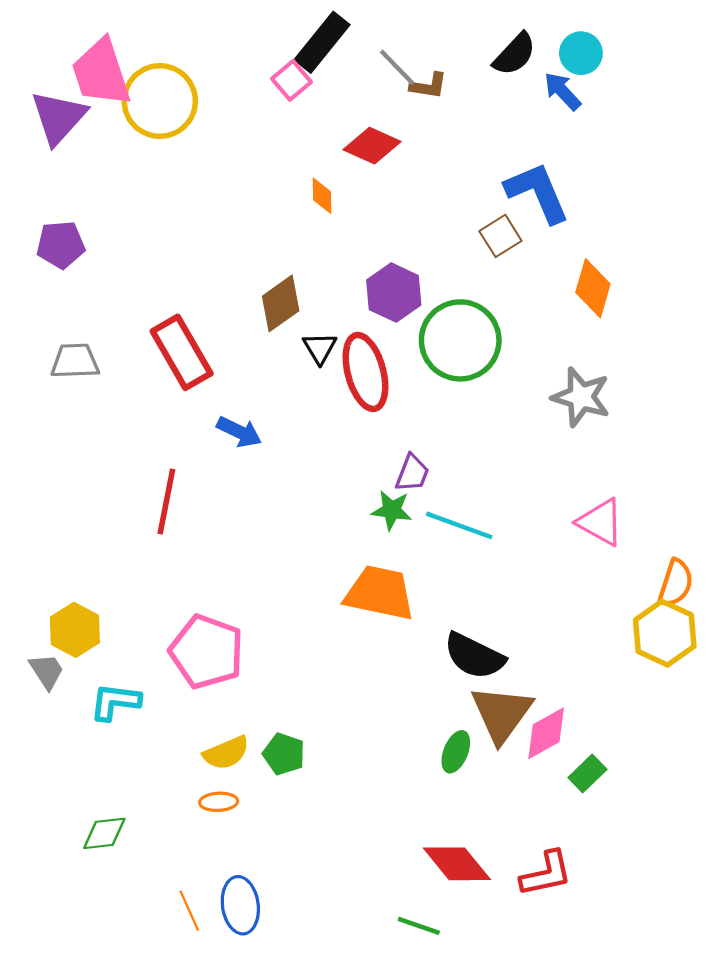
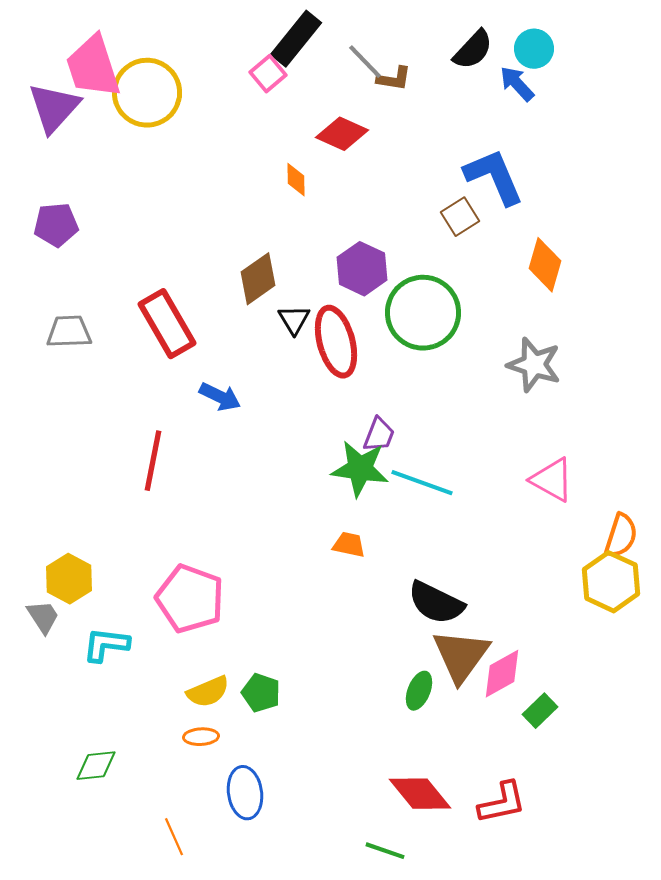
green star: (392, 510) -> (360, 469), size x1.5
orange trapezoid: (380, 593) -> (349, 545), size x0.5
blue ellipse: (240, 905) -> (245, 793), moved

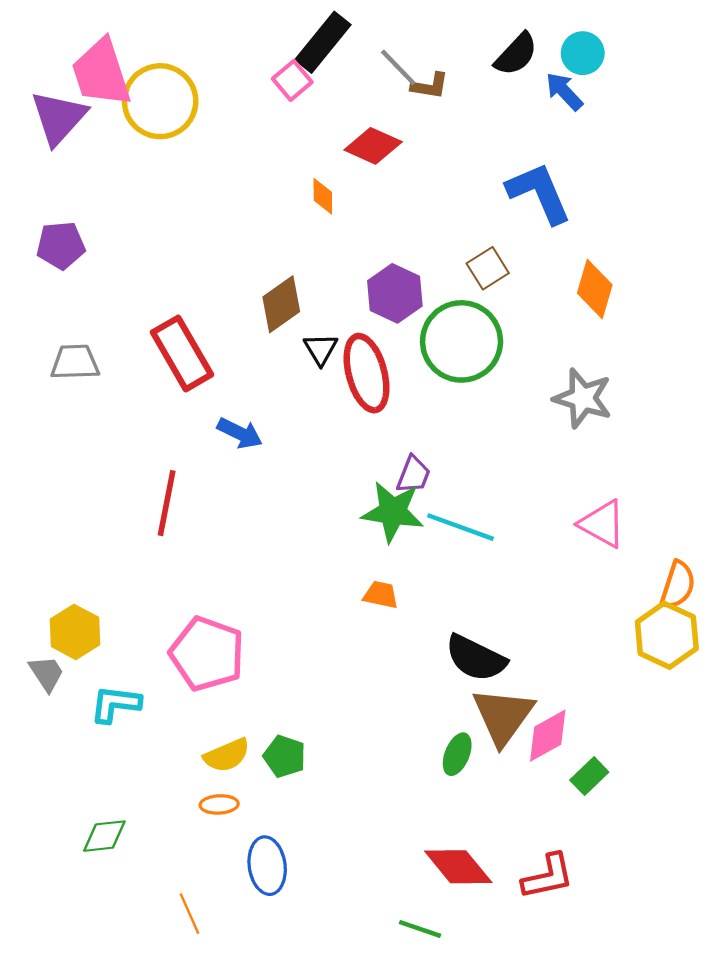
brown square: (460, 217) -> (488, 268), moved

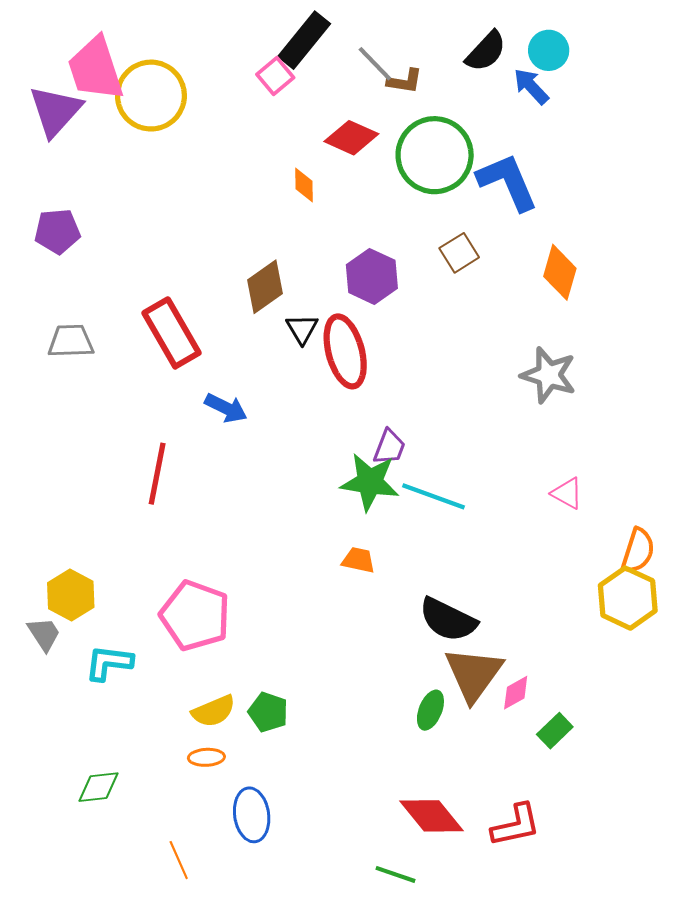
green circle: (462, 341) -> (435, 155), moved
pink triangle: (602, 524) -> (567, 493), size x0.7
pink diamond: (548, 736) -> (516, 693), size x0.7

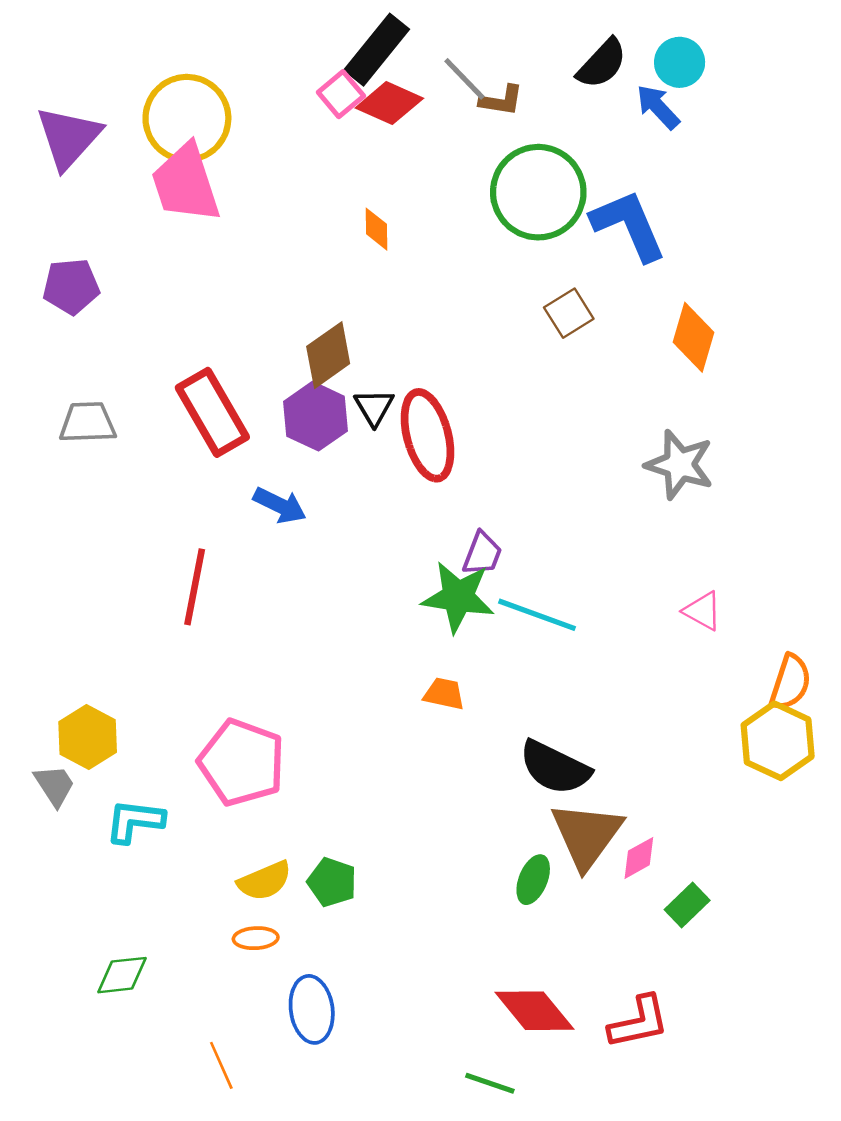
pink trapezoid: (95, 69) -> (186, 183), moved
red diamond: (351, 138) -> (389, 103), moved
purple hexagon: (372, 276) -> (315, 416), moved

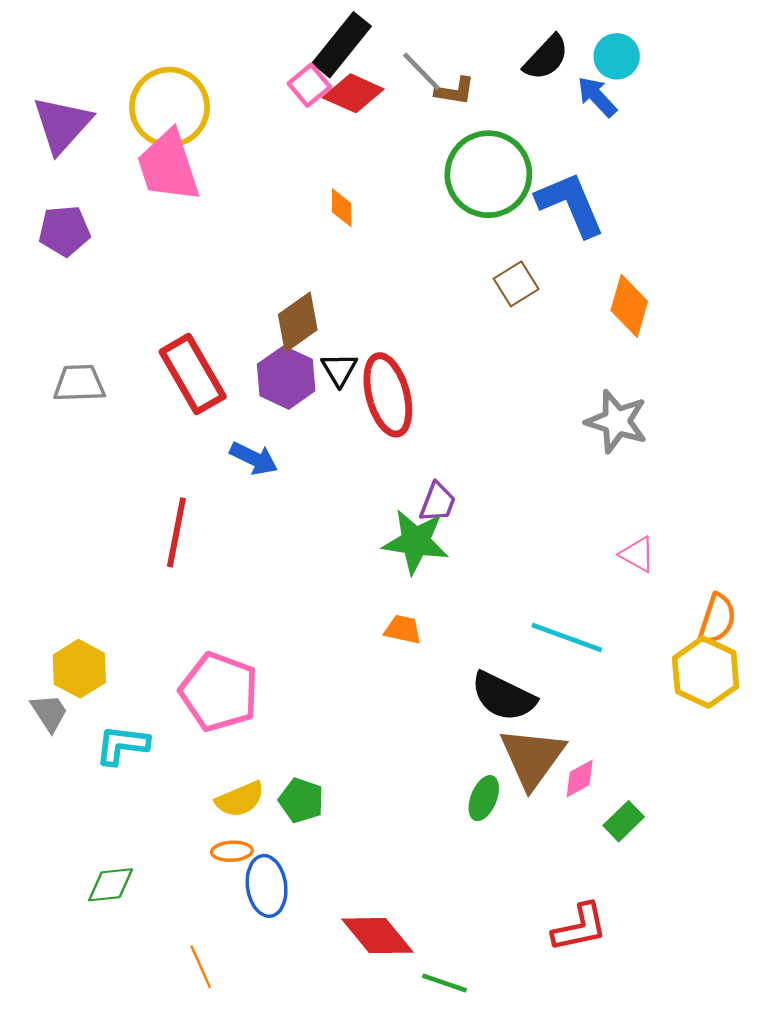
purple pentagon: (71, 286) -> (64, 231), moved
cyan line: (537, 615) -> (567, 638), moved
blue ellipse: (312, 1009) -> (267, 886), moved
red diamond: (534, 1011) -> (377, 936), moved

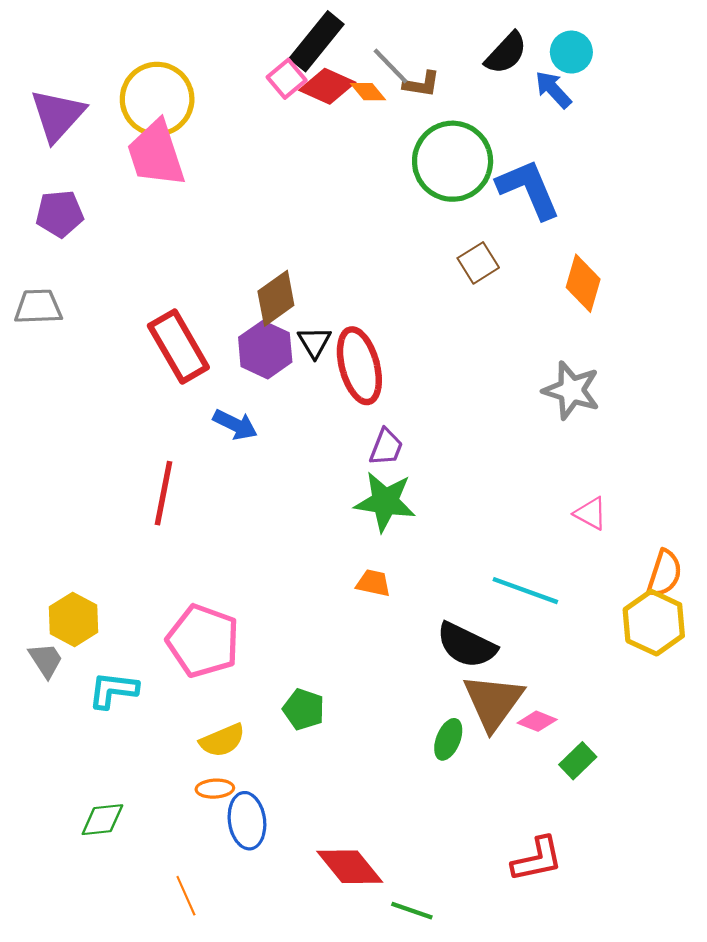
orange diamond: (342, 208) -> (368, 92), moved, turned -39
gray trapezoid: (79, 383) -> (38, 307), moved
purple trapezoid: (438, 502) -> (386, 447), moved
pink diamond: (580, 778) -> (537, 721), turned 51
green pentagon: (301, 800) -> (304, 709), moved

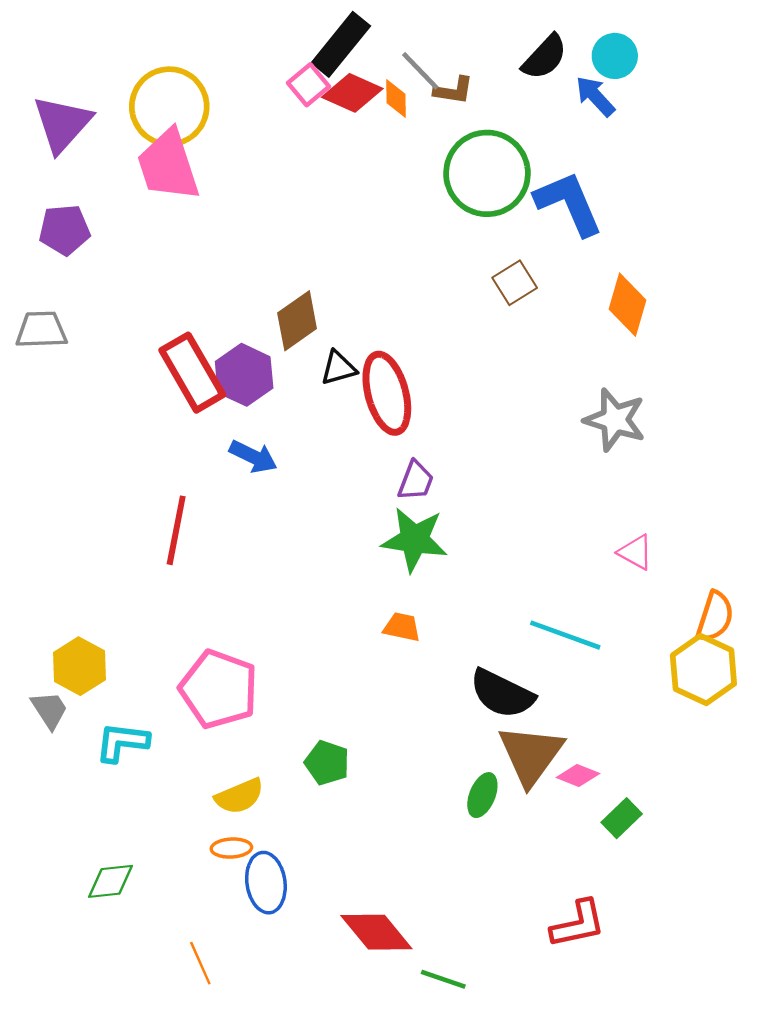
orange diamond: (368, 92) -> (396, 99), turned 39
black triangle: (314, 342) -> (338, 368), turned 45
purple hexagon: (265, 350) -> (244, 375), moved

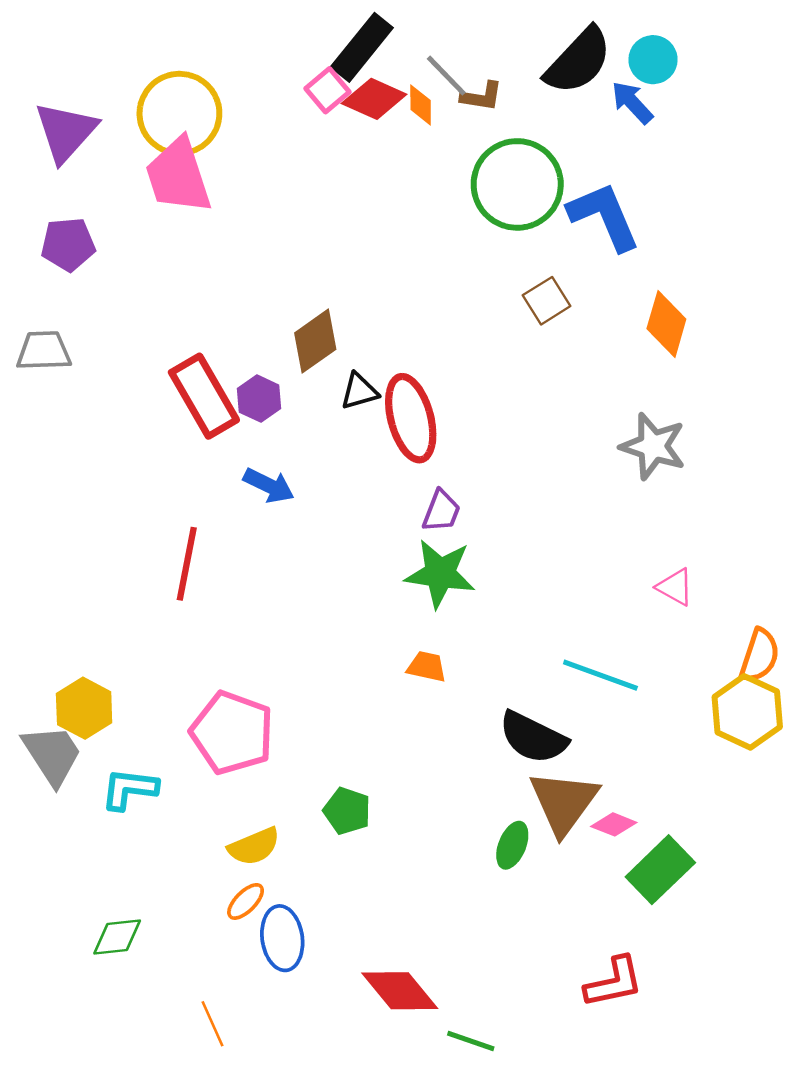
black semicircle: (545, 57) -> (578, 61), size x1.4
purple hexagon: (244, 375) -> (259, 399), size x0.7
gray trapezoid: (50, 710) -> (52, 755), size x1.5
green rectangle: (622, 818) -> (660, 870), size x1.6
orange ellipse: (231, 848) -> (246, 901), turned -42

